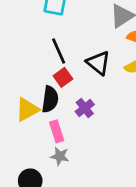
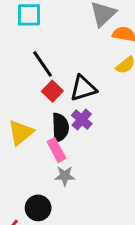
black triangle: (98, 63) -> (83, 88), moved, turned -45
black semicircle: (50, 99) -> (60, 127), moved

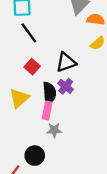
black line: (42, 64) -> (29, 33), moved
red square: (52, 91) -> (32, 67), moved
pink rectangle: (56, 150) -> (47, 110), turned 42

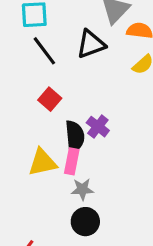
black triangle: (66, 62) -> (91, 44), moved
yellow triangle: (19, 98) -> (42, 162), moved, turned 30
black circle: (35, 156) -> (85, 222), moved

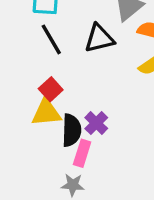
pink rectangle: (72, 161) -> (82, 153), moved
yellow triangle: (42, 162) -> (46, 113), moved

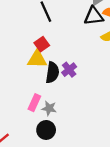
black triangle: (99, 38) -> (94, 16), moved
pink rectangle: (82, 153) -> (34, 103), moved

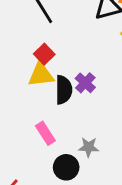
pink rectangle: (34, 103) -> (45, 133), turned -49
gray star: (49, 108) -> (89, 147), moved

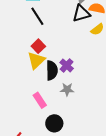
yellow triangle: (41, 75) -> (36, 60), turned -36
gray star: (89, 147) -> (67, 89), moved

